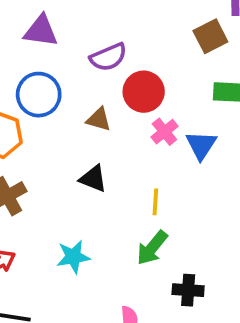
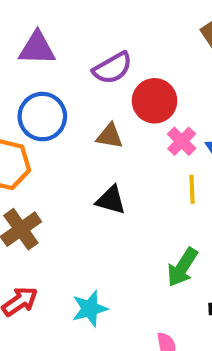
yellow line: (155, 202) -> (192, 189), moved
cyan star: (73, 257) -> (90, 309), moved

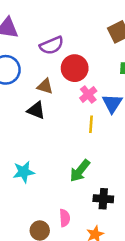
black triangle: (111, 200) -> (36, 110), moved
cyan star: (90, 309) -> (24, 172), moved

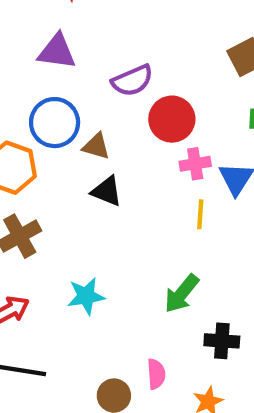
brown triangle: (45, 86) -> (96, 146), moved
pink cross: (88, 94) -> (195, 164), turned 30

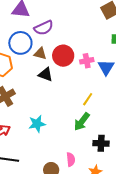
purple semicircle: (132, 81) -> (44, 28), moved
red circle: (172, 119) -> (63, 56), moved
yellow line: (200, 214) -> (88, 99), moved, turned 32

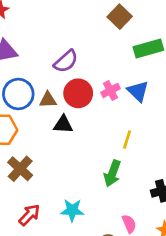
purple semicircle: (44, 28) -> (66, 61), moved
green arrow: (82, 122) -> (112, 173), moved
cyan star: (37, 124) -> (72, 210), moved, turned 30

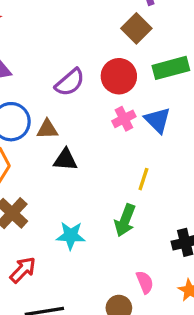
red circle: (78, 93) -> (119, 76), moved
cyan star: (72, 210) -> (71, 236), moved

